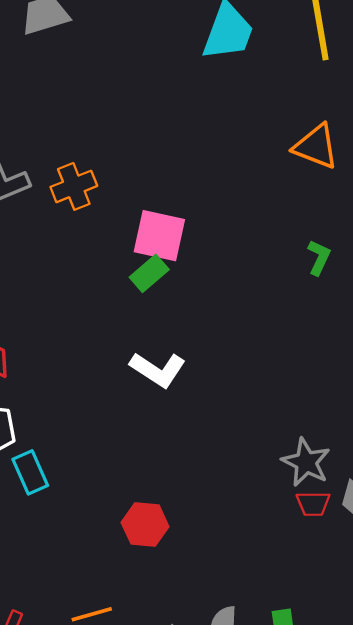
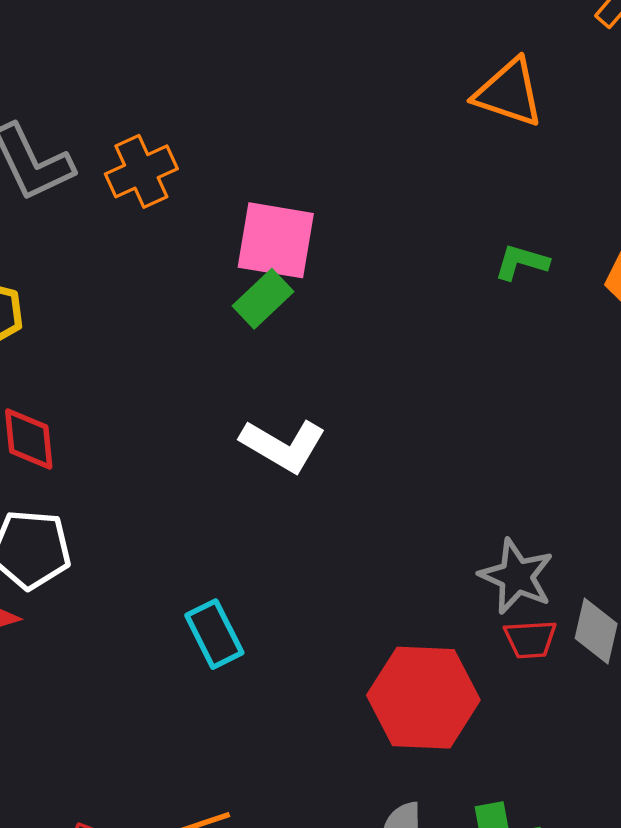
green L-shape: (319, 257) -> (521, 262), turned -96
cyan rectangle: (30, 472) -> (214, 634), moved
red hexagon: (145, 525) -> (423, 698), moved, size x1.5

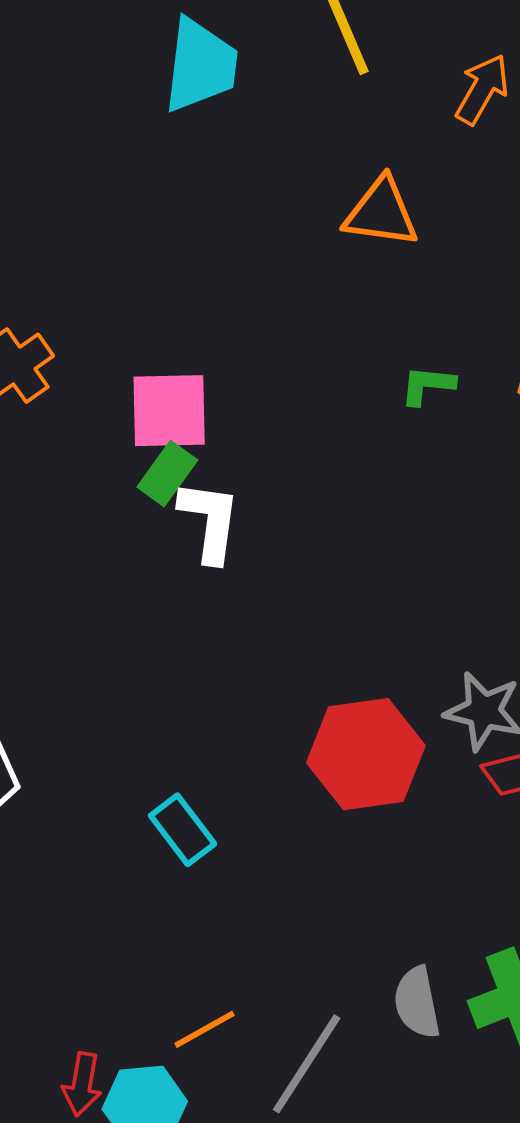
white L-shape: (283, 445) -> (210, 521), moved, turned -102
red hexagon: (423, 698) -> (366, 754), moved

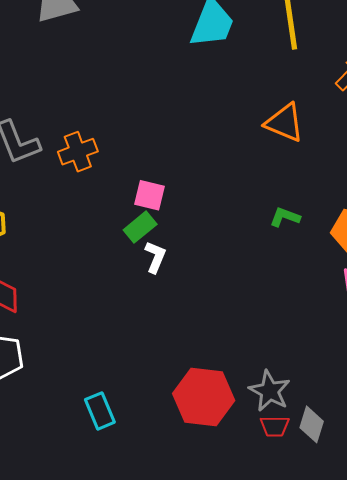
pink square: (169, 411) -> (150, 195), size x0.7
white L-shape: (210, 521) -> (155, 257), size x0.7

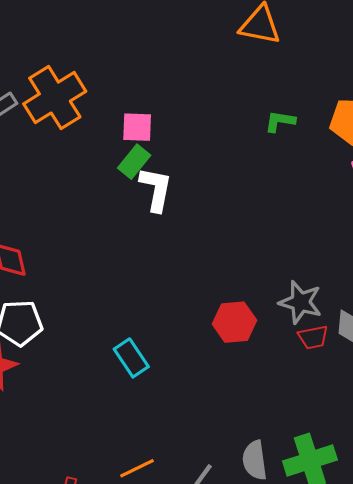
orange cross: (78, 152) -> (55, 98), size x1.5
white L-shape: (155, 257) -> (156, 189), size x1.4
red hexagon: (204, 397) -> (234, 322), size x0.7

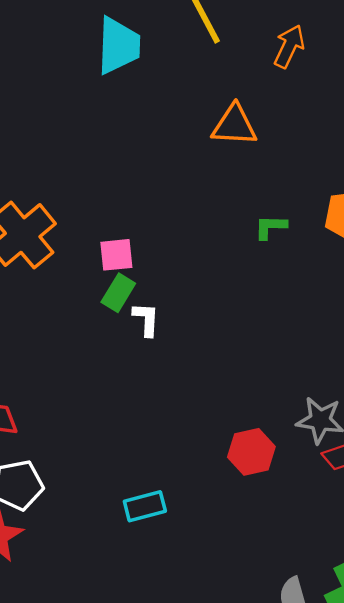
white L-shape: (156, 189) -> (146, 319), size x0.7
cyan rectangle: (131, 358) -> (145, 506), turned -63

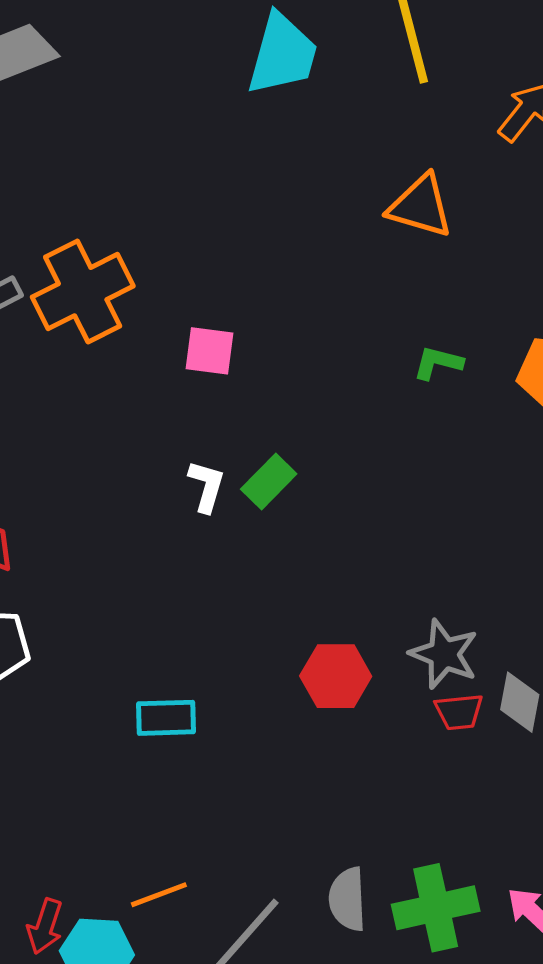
green rectangle: (118, 293) -> (269, 481), moved
white L-shape: (146, 319) -> (207, 486), moved

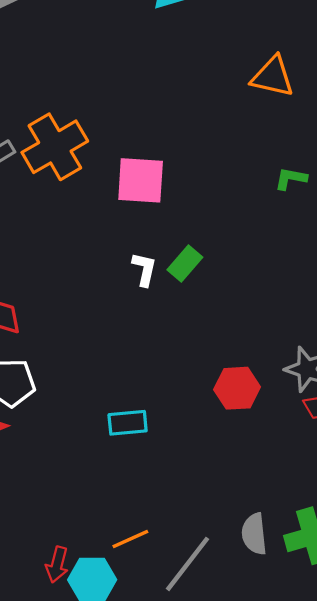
pink square: (210, 351) -> (141, 180), size x1.5

